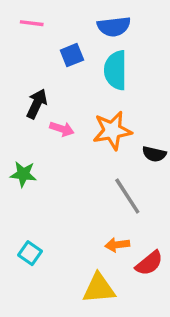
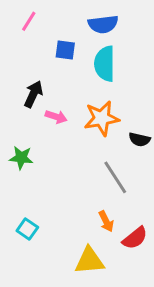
pink line: (32, 23) -> (29, 21), turned -65
blue square: (72, 55) -> (65, 50), turned 30
orange arrow: (117, 245) -> (106, 221), turned -110

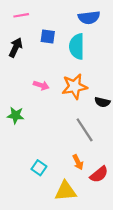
pink line: (29, 21) -> (21, 15), turned 48
blue semicircle: (103, 24) -> (89, 18), moved
black arrow: (33, 94) -> (16, 48), moved
cyan square: (27, 229) -> (39, 168), moved

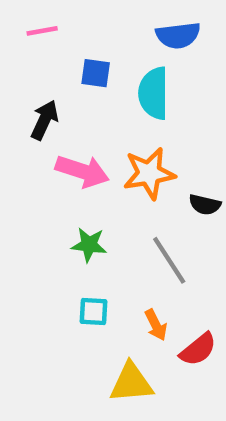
black arrow: (16, 48) -> (44, 120), moved
pink arrow: (41, 85) -> (82, 171), size x1.6
green star: (16, 115) -> (89, 245), moved
cyan square: (39, 168) -> (93, 312), moved, turned -32

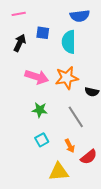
black arrow: (44, 120) -> (20, 43), moved
cyan square: (93, 312) -> (42, 140), turned -32

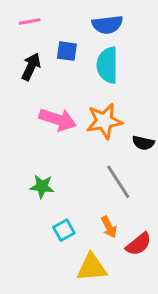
blue semicircle: (80, 16) -> (107, 25), moved
green star: (40, 110) -> (42, 186), moved
cyan square: (42, 140) -> (64, 230), moved

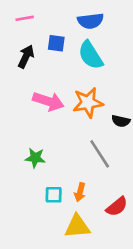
cyan semicircle: (107, 65) -> (90, 55), turned -32
orange arrow: (109, 227) -> (80, 192), moved, turned 42
cyan square: (64, 230) -> (54, 195), turned 30

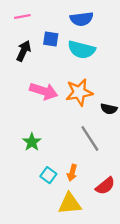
cyan semicircle: (90, 55) -> (82, 50), turned -44
green star: (35, 158) -> (32, 142), turned 30
cyan square: (54, 195) -> (48, 175), turned 35

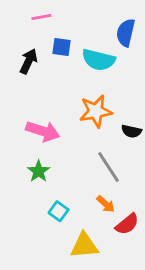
pink line: (22, 17) -> (41, 17), moved
blue semicircle: (82, 19) -> (126, 33), moved, turned 110
pink arrow: (44, 91) -> (43, 131), moved
orange arrow: (72, 173) -> (106, 204), moved, turned -63

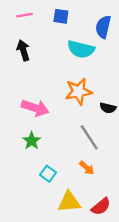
pink line: (41, 17) -> (25, 15), moved
blue square: (61, 47) -> (61, 16), moved
black arrow: (29, 61) -> (23, 50), turned -42
red semicircle: (127, 224) -> (101, 207), moved

